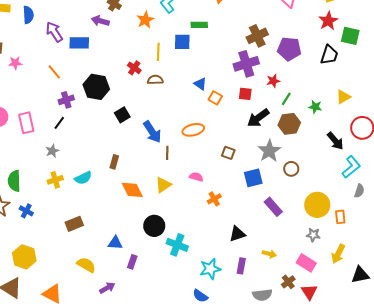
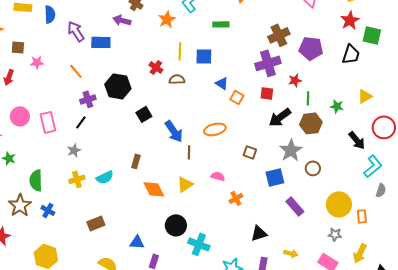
blue square: (182, 42) -> (204, 56), moved
green line: (286, 99) -> (308, 98), turned -32

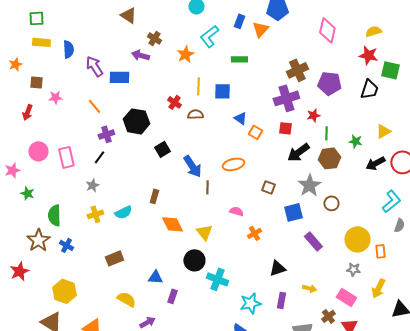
red star: (350, 20) -> (368, 55), turned -30
black arrow: (357, 140) -> (375, 163), moved, turned 102
yellow triangle: (185, 184) -> (204, 232), moved, turned -36

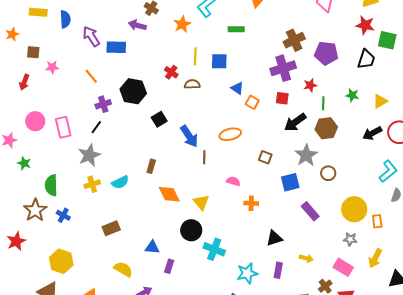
green star: (355, 141) -> (352, 95), moved
gray star: (92, 185) -> (89, 155), size x1.6
orange cross: (254, 233) -> (251, 203), turned 32

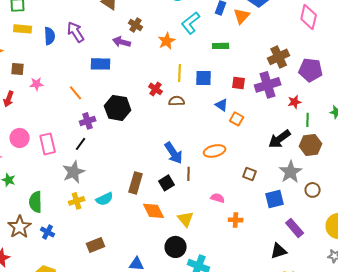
purple arrow: (91, 36) -> (76, 32), moved
red square: (282, 98) -> (239, 83), moved
black square: (159, 119) -> (167, 183), moved
brown rectangle: (151, 166) -> (136, 183), size x1.5
black triangle: (274, 238) -> (279, 251), moved

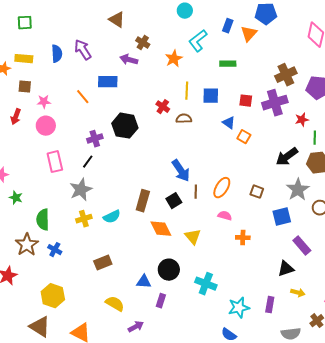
yellow rectangle: (23, 29) -> (24, 59), moved
orange line: (76, 93) -> (83, 97), moved
pink circle: (20, 138) -> (46, 126), moved
orange ellipse: (215, 151) -> (222, 188), moved, turned -45
black circle: (176, 247) -> (169, 270), moved

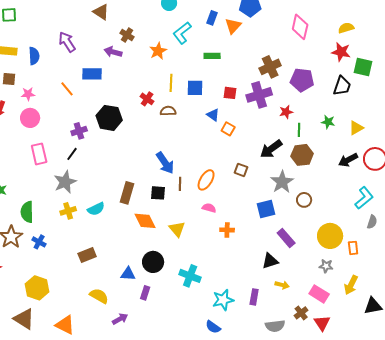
blue semicircle: (57, 54) -> (34, 56), moved
brown square: (257, 192) -> (241, 170), moved
black square: (174, 201) -> (158, 193), turned 35

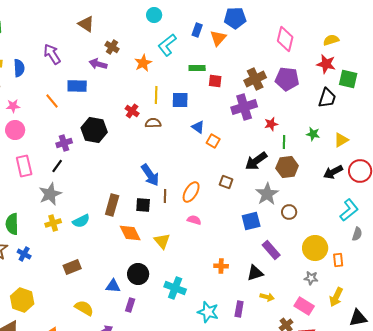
purple pentagon: (302, 80) -> (287, 79), moved
red square: (230, 93) -> (215, 81), moved
orange cross: (227, 230) -> (221, 266), moved
cyan star: (223, 300) -> (208, 312), turned 30

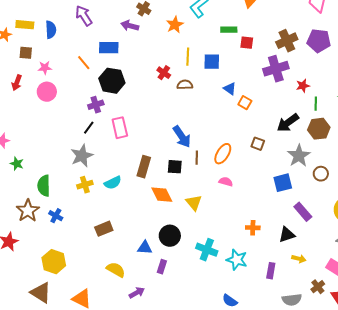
black hexagon: (94, 130) -> (112, 81), moved
pink rectangle: (24, 166) -> (120, 128), moved
cyan star: (208, 312) -> (237, 260), moved

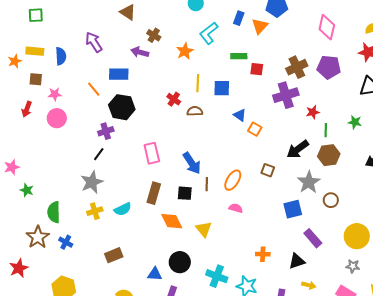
pink rectangle: (120, 128) -> (152, 153), moved

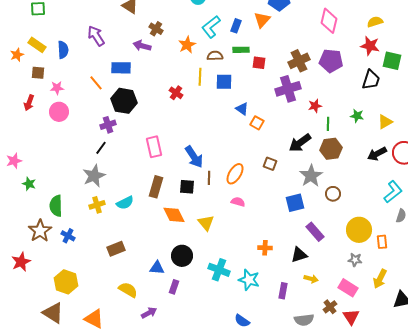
blue rectangle: (239, 18) -> (236, 26), moved
yellow rectangle: (35, 51) -> (37, 45), turned 30
brown semicircle: (195, 111) -> (215, 56), moved

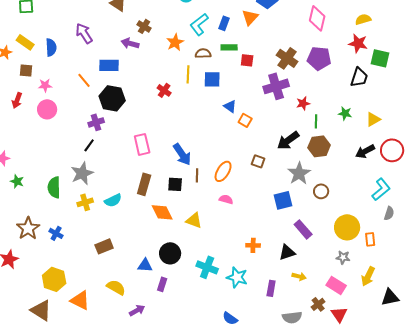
brown cross: (299, 61) -> (287, 58), turned -30
green semicircle: (56, 206) -> (54, 187), moved
yellow triangle: (206, 223) -> (194, 220), turned -30
orange triangle: (94, 319) -> (80, 300), moved

